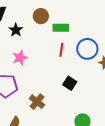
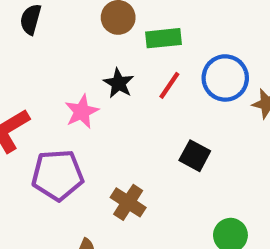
black star: (16, 30) -> (119, 83), moved
red line: (61, 50) -> (169, 85), turned 32

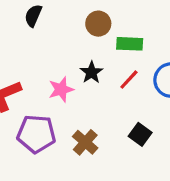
brown cross: (128, 202) -> (85, 142), moved

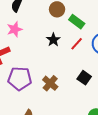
green rectangle: (130, 44) -> (77, 22), turned 35
pink star: (61, 89) -> (15, 29), moved

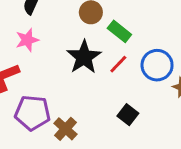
black star: (53, 40) -> (84, 57), size x1.6
brown cross: (50, 83) -> (65, 129), moved

